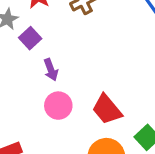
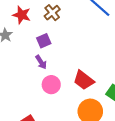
purple square: (30, 38) -> (44, 41), moved, turned 32

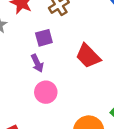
red trapezoid: (84, 80) -> (88, 56), moved

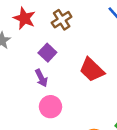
purple square: (44, 38) -> (47, 53), turned -30

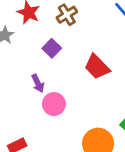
purple arrow: (41, 78) -> (38, 83), moved

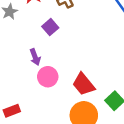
red trapezoid: (97, 67) -> (84, 84), moved

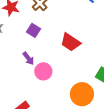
red trapezoid: (84, 84) -> (71, 42), moved

